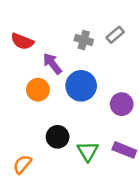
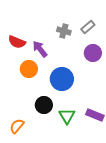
red semicircle: (22, 41) -> (17, 42), moved
blue circle: (81, 86) -> (62, 79), moved
purple circle: (122, 104) -> (93, 53), moved

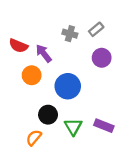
orange semicircle: (17, 126) -> (34, 138), moved

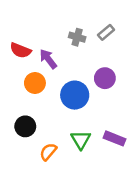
purple circle: (102, 58) -> (105, 78), moved
black circle: (48, 115) -> (25, 126), moved
orange semicircle: (34, 138) -> (48, 152), moved

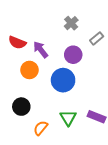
gray rectangle: (106, 32) -> (97, 38), moved
gray cross: (77, 37) -> (71, 23), moved, turned 32
purple circle: (105, 78) -> (73, 55), moved

